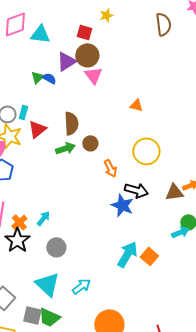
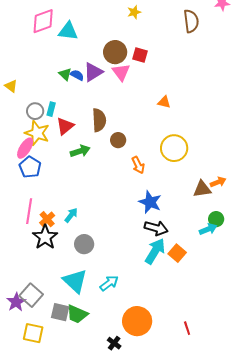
red square: (84, 32) -> (140, 55), moved
purple triangle: (66, 61) -> (93, 72), moved
green triangle: (37, 77) -> (65, 74), turned -32
green arrow: (65, 148) -> (80, 151), moved
black arrow: (136, 190) -> (156, 228), moved

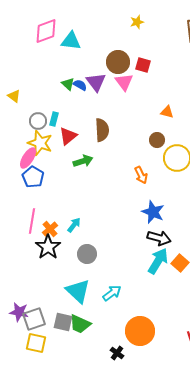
purple triangle: (93, 72) -> (96, 82), turned -35
brown circle: (118, 140) -> (157, 140), moved
gray square: (31, 295) -> (34, 319), moved, turned 30
purple star: (16, 302) -> (19, 312), turned -30

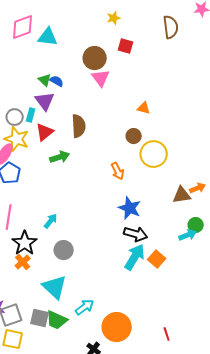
red square: (143, 65) -> (126, 46), moved
purple triangle: (96, 82) -> (45, 101), moved
orange cross: (50, 229) -> (23, 262), moved
cyan arrow: (112, 293) -> (85, 307), moved

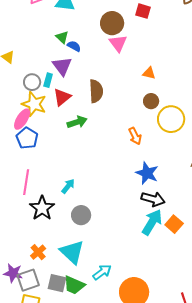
green triangle: (45, 80) -> (62, 37), moved
orange triangle: (144, 108) -> (149, 73), moved
orange cross: (23, 262) -> (38, 252), moved

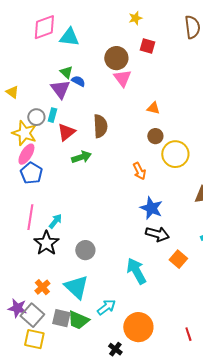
purple triangle: (62, 66) -> (60, 89), moved
yellow star: (34, 104) -> (24, 133), moved
cyan arrow: (68, 186) -> (55, 221), moved
cyan arrow: (152, 222) -> (136, 271), moved, turned -60
gray square: (28, 280) -> (32, 315), turned -30

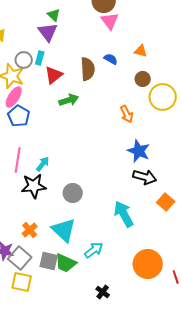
blue semicircle: (78, 81) -> (111, 59), moved
black star: (46, 243) -> (34, 186), turned 30
orange circle: (138, 327) -> (148, 264), moved

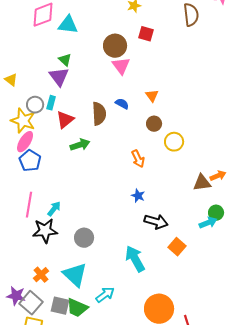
orange triangle: (141, 51) -> (152, 96), turned 40
yellow circle: (163, 97) -> (174, 142), size x0.7
blue star: (139, 151) -> (138, 196), moved, size x0.6

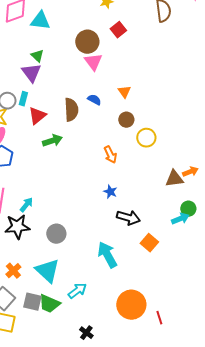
red square: (146, 34) -> (118, 30), turned 35

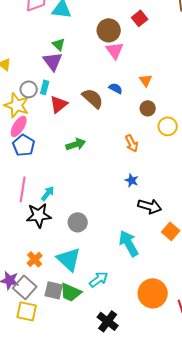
brown semicircle: (71, 110) -> (93, 98), turned -45
green arrow: (52, 141) -> (76, 144), moved
black cross: (86, 333) -> (108, 321), size x1.5

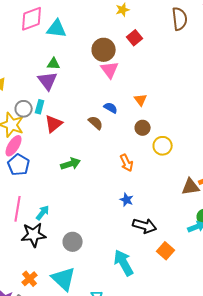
green triangle: (59, 44) -> (54, 64), turned -40
brown semicircle: (93, 98) -> (96, 123), moved, size x0.7

